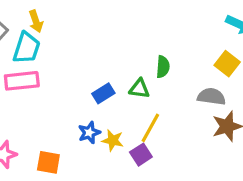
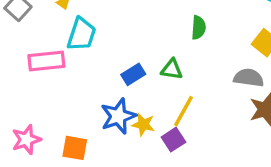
cyan trapezoid: (26, 48) -> (81, 34), moved
green semicircle: (163, 67) -> (199, 28), moved
blue star: (89, 133) -> (118, 116), size x1.5

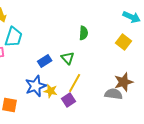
green triangle: (172, 69) -> (68, 58), turned 40
gray semicircle: (249, 78) -> (114, 94), moved

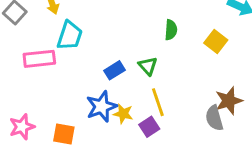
yellow square: (124, 42) -> (216, 41), moved
yellow line: (75, 83) -> (158, 102), turned -48
gray semicircle: (114, 94) -> (214, 118), turned -114

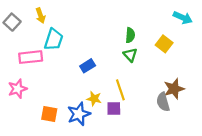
green triangle: (148, 66) -> (130, 55), moved
blue star: (101, 106) -> (79, 114), moved
pink star: (22, 127) -> (18, 89), moved
purple square: (149, 127) -> (114, 108), turned 32

